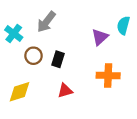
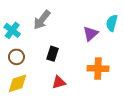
brown circle: (34, 56) -> (16, 57), moved

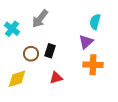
cyan semicircle: (112, 23) -> (95, 22), moved
purple triangle: (91, 34) -> (86, 42), moved
brown circle: (16, 57) -> (31, 54), moved

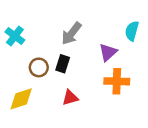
gray arrow: (40, 19) -> (71, 33), moved
cyan semicircle: (95, 22) -> (132, 31), moved

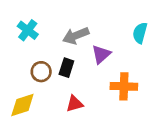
gray arrow: (71, 33) -> (76, 36), turned 30
cyan cross: (15, 36) -> (28, 30), moved
purple triangle: (108, 52) -> (101, 54), moved

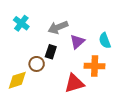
cyan semicircle: (140, 33) -> (105, 41), moved, turned -35
brown circle: (41, 72) -> (37, 64), moved
red triangle: (74, 104) -> (74, 83), moved, size x1.5

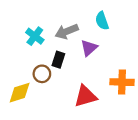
cyan cross: (21, 23) -> (35, 36), moved
cyan semicircle: (105, 41) -> (102, 21), moved
orange cross: (95, 66) -> (122, 82), moved

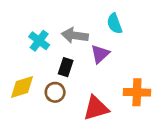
gray arrow: (67, 31) -> (75, 35), turned 30
brown circle: (42, 74) -> (55, 92), moved
yellow diamond: (20, 93) -> (22, 87), moved

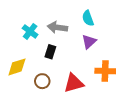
purple triangle: (100, 54) -> (89, 42), moved
brown circle: (55, 92) -> (42, 81), moved

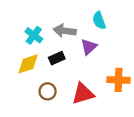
purple triangle: (89, 42) -> (89, 47), moved
black rectangle: (50, 52) -> (57, 58), turned 48
yellow diamond: (17, 67) -> (28, 64), moved

